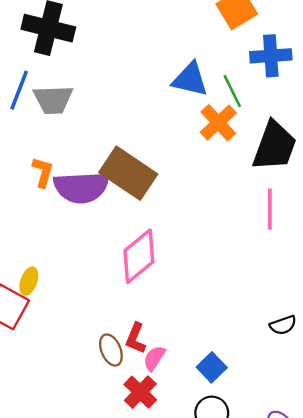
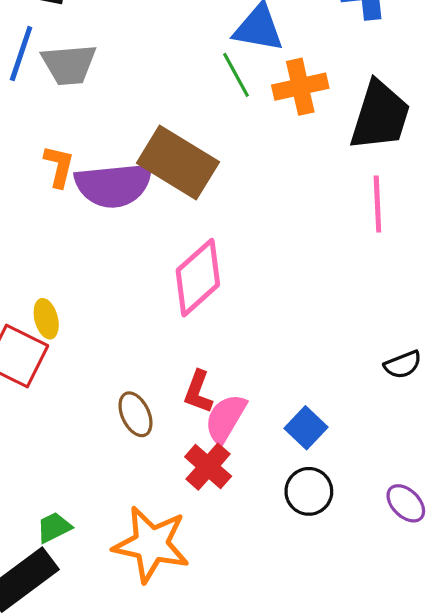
green line: (232, 91) -> (236, 75), moved
orange cross: (218, 123) -> (300, 87), turned 33
yellow ellipse: (29, 281) -> (46, 319), turned -32
brown ellipse: (111, 350) -> (135, 414), moved
pink semicircle: (154, 358) -> (225, 418), size x1.4

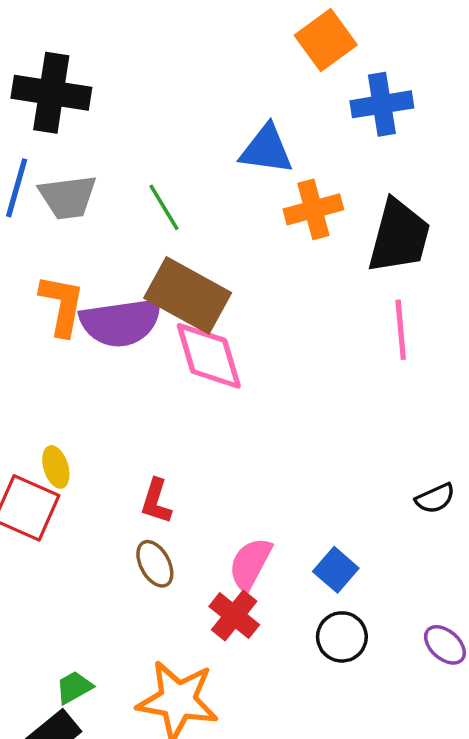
green line: (236, 75) -> (164, 207), moved
orange L-shape: (59, 166) -> (62, 305), size x1.4
pink diamond: (198, 278) -> (209, 356), moved, turned -62
red L-shape: (198, 392) -> (156, 501), moved

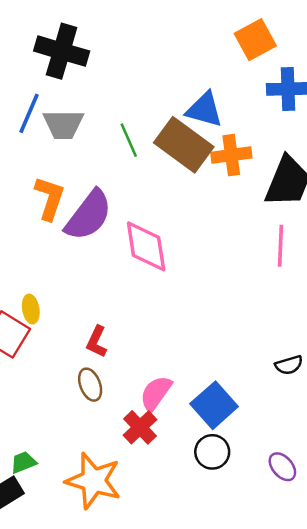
brown rectangle: (188, 295) -> (184, 145), moved
purple semicircle: (121, 322) -> (89, 215), turned -52
blue square: (336, 570) -> (214, 405), size x1.5

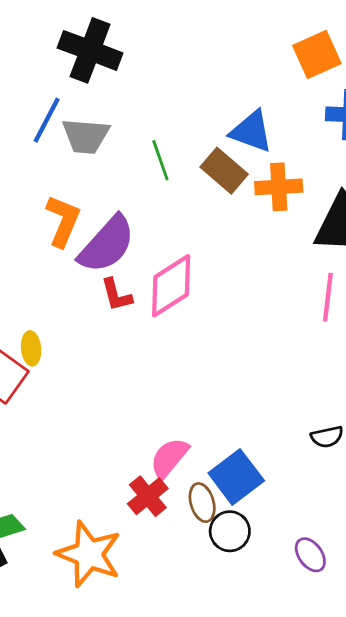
brown rectangle: (184, 145) -> (224, 171), size x0.7
pink diamond: (146, 246) -> (171, 286), turned 62
red L-shape: (97, 342) -> (116, 295), moved, turned -44
brown ellipse: (90, 385) -> (202, 503), moved

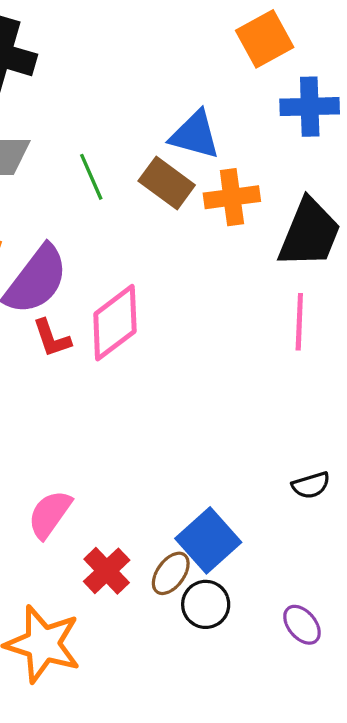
pink semicircle: (169, 458) -> (50, 514), moved
brown ellipse: (202, 503) -> (171, 573), turned 57

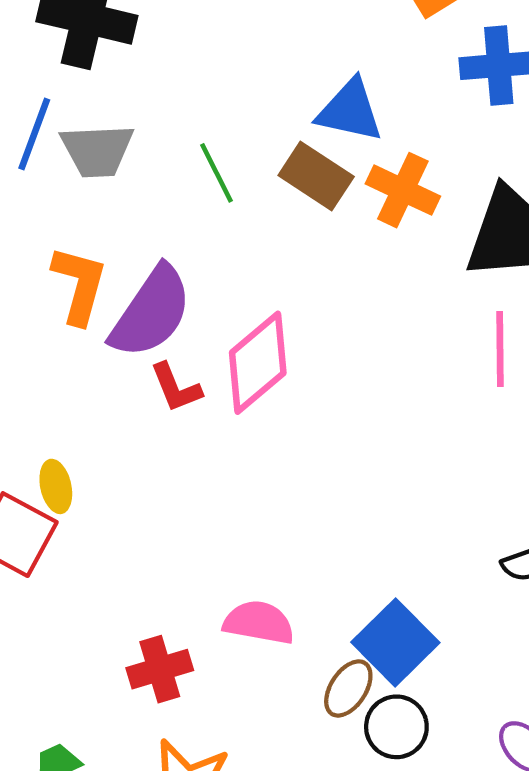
orange cross: (232, 197) -> (403, 190), turned 36
pink semicircle: (50, 514) -> (259, 622), moved, turned 68
red cross: (107, 571) -> (160, 669), moved, turned 30

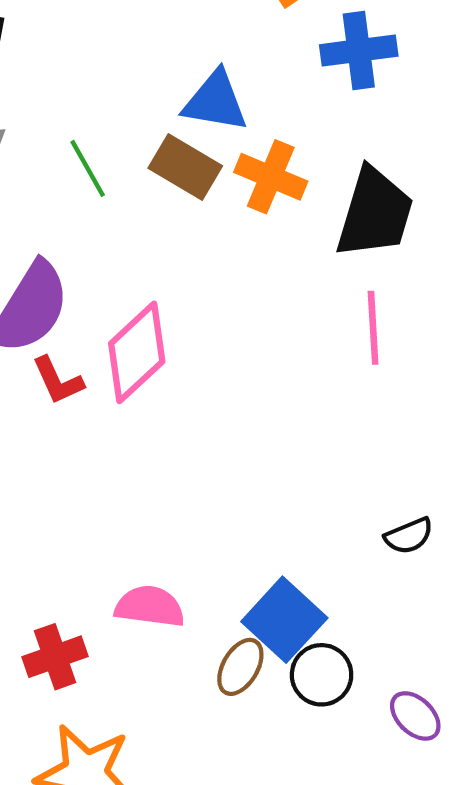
black circle: (396, 727) -> (322, 675), moved

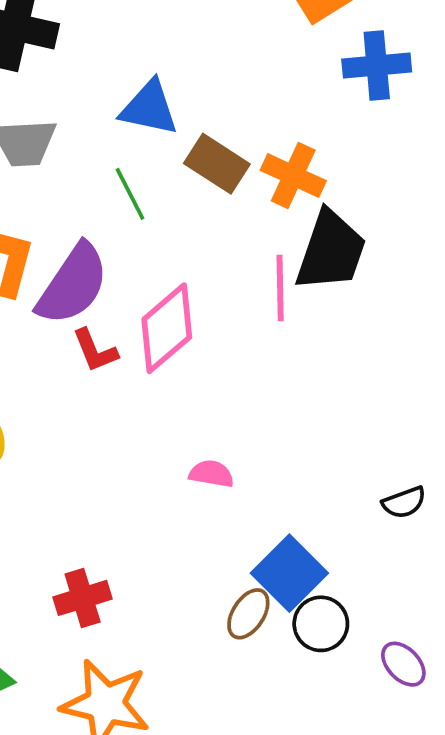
blue triangle: (215, 101) -> (149, 108), moved
green line: (88, 168) -> (130, 194), moved
black trapezoid: (375, 213) -> (331, 251), moved
pink line: (373, 328) -> (280, 288), moved
pink semicircle: (150, 606) -> (211, 474), moved, size x0.7

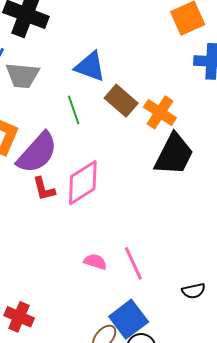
pink line: (280, 288) -> (133, 263), moved, turned -32
red cross: (83, 598) -> (19, 317), turned 32

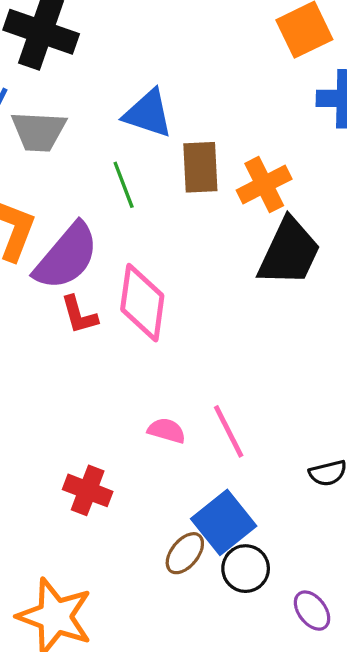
brown rectangle: (121, 101) -> (200, 167), turned 48
orange cross: (160, 112) -> (264, 185), turned 32
pink diamond: (83, 183) -> (142, 303), turned -48
red cross: (19, 317) -> (88, 490), moved

